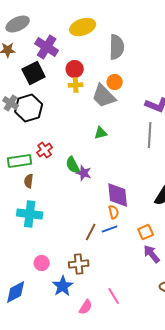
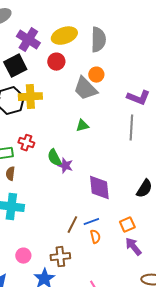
yellow ellipse: (83, 27) -> (64, 36), moved
yellow cross: (76, 85) -> (30, 97), moved, size x1.6
red cross: (45, 150) -> (26, 143), turned -35
orange semicircle: (114, 212) -> (95, 237), moved

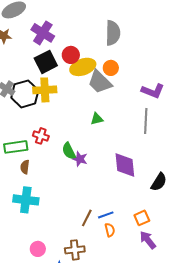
yellow ellipse: (64, 36) -> (83, 67), moved
black square: (15, 66) -> (46, 62), moved
purple diamond: (99, 188) -> (125, 165), moved

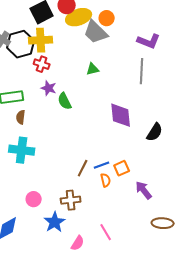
red cross: (41, 136) -> (42, 64), moved
purple star: (80, 159) -> (49, 88), moved
orange square: (142, 218) -> (122, 168), moved

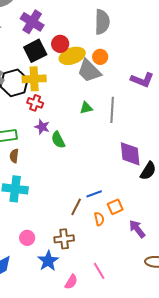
gray line: (142, 71) -> (112, 110), moved
purple diamond: (121, 115) -> (130, 154), moved
blue line: (102, 165) -> (94, 194), moved

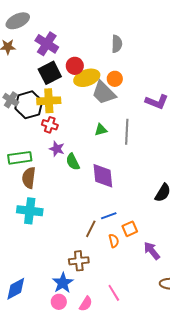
gray semicircle: (102, 22) -> (117, 44), size x0.7
purple diamond: (130, 154) -> (103, 176), moved
brown semicircle: (14, 156) -> (29, 178), size x1.5
pink circle: (27, 238) -> (59, 302), moved

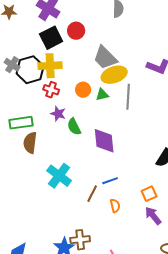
yellow ellipse: (87, 78) -> (114, 75), moved
orange circle: (115, 79) -> (83, 90), moved
cyan cross: (30, 211) -> (59, 176), moved, turned 30
orange square: (130, 229) -> (149, 194), moved
brown cross: (79, 261) -> (80, 240), moved

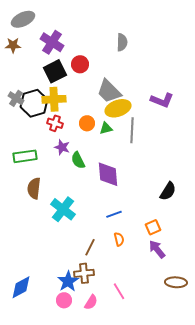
brown semicircle: (30, 143) -> (34, 188), moved
brown line: (92, 194) -> (90, 247), moved

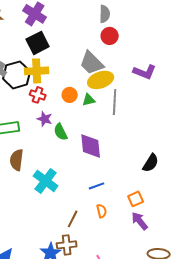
red circle: (80, 64) -> (110, 36), moved

